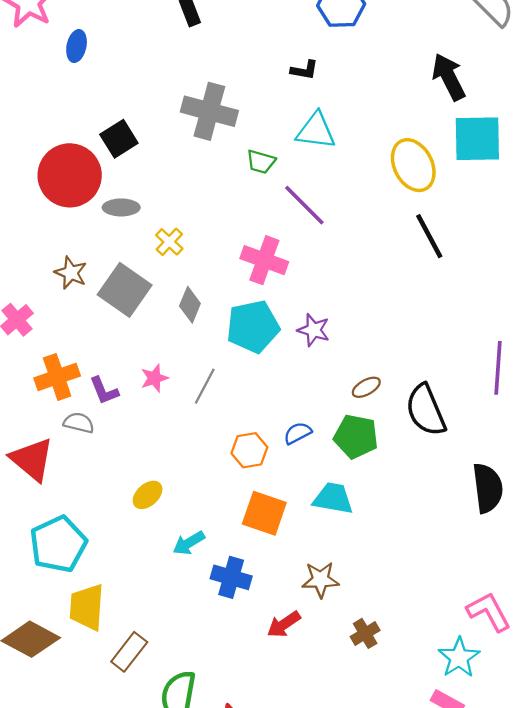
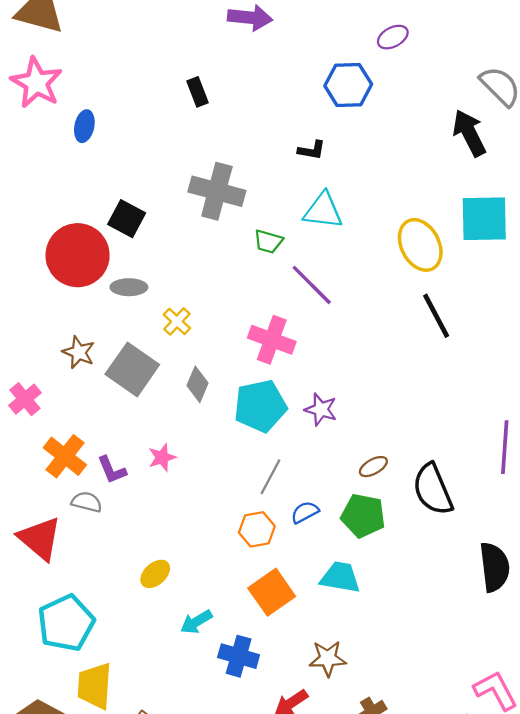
black arrow: (449, 77) -> (469, 133), moved
black square: (119, 139) -> (127, 219), turned -30
orange cross: (57, 377) -> (65, 456), turned -33
gray line: (205, 386) -> (271, 477), moved
orange square: (264, 513) -> (272, 592), turned 36

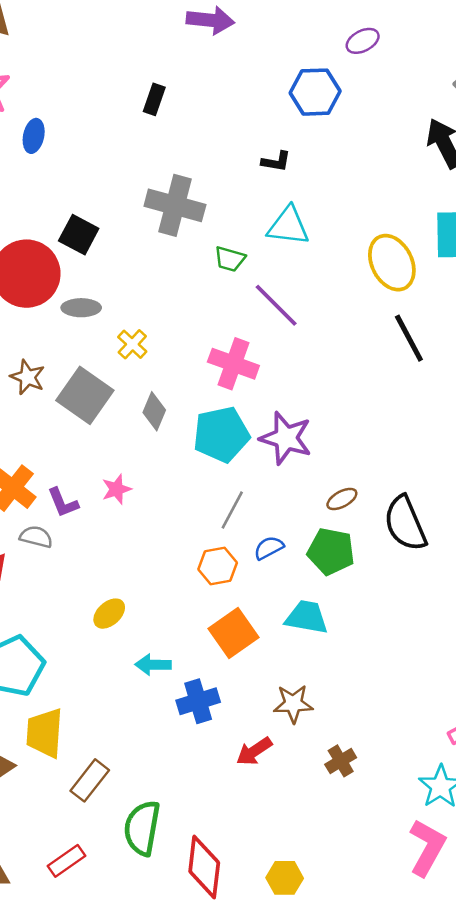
black rectangle: (197, 92) -> (154, 99), turned 40
purple star: (321, 409) -> (286, 438), size x1.5
cyan arrow: (196, 622) -> (153, 665), turned 32
blue cross: (239, 656) -> (198, 701), turned -33

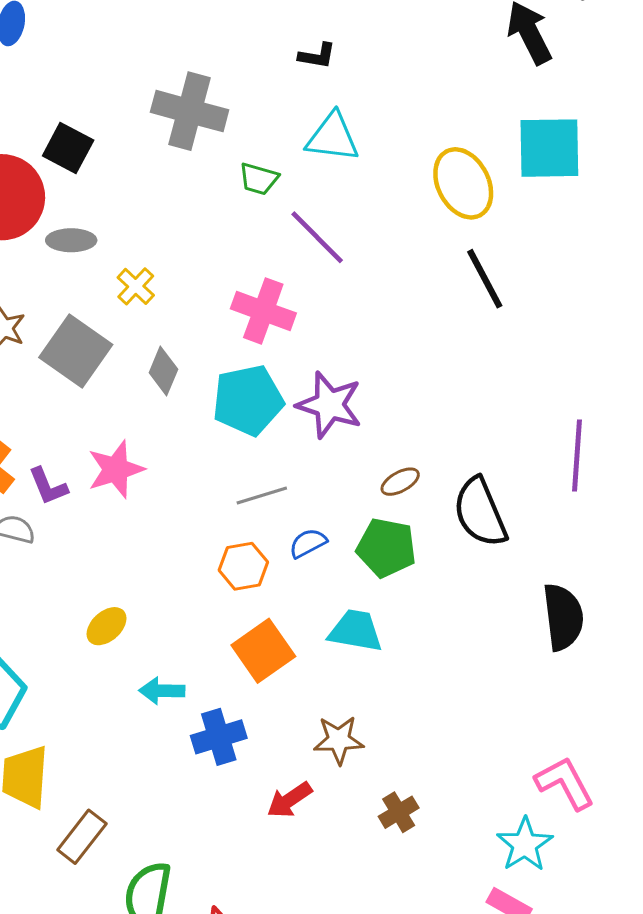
pink star: (116, 489) -> (116, 469), size x1.5
gray line: (232, 510) -> (262, 495), turned 45

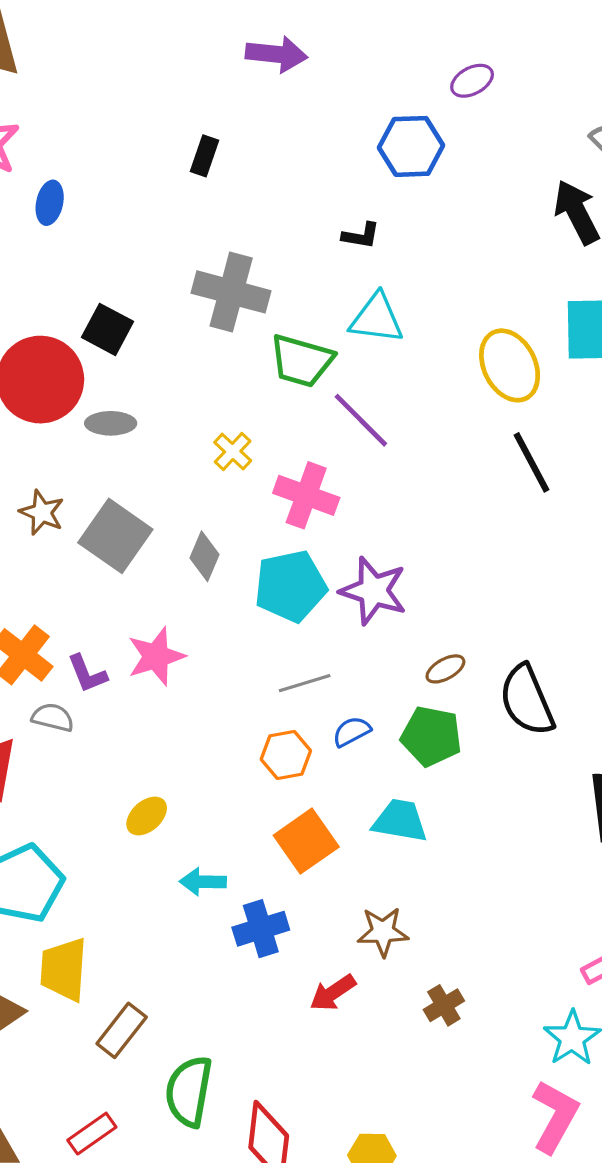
green trapezoid: (259, 179) -> (302, 361), size x1.6
yellow cross: (136, 286) -> (233, 451), moved

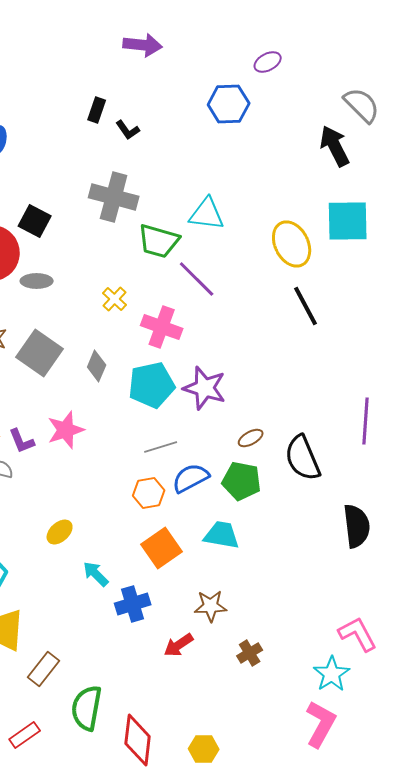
black L-shape: (361, 236) -> (128, 130), moved, turned 45
blue semicircle: (352, 732) -> (191, 478), size x1.5
cyan arrow: (203, 882) -> (96, 574), turned 44

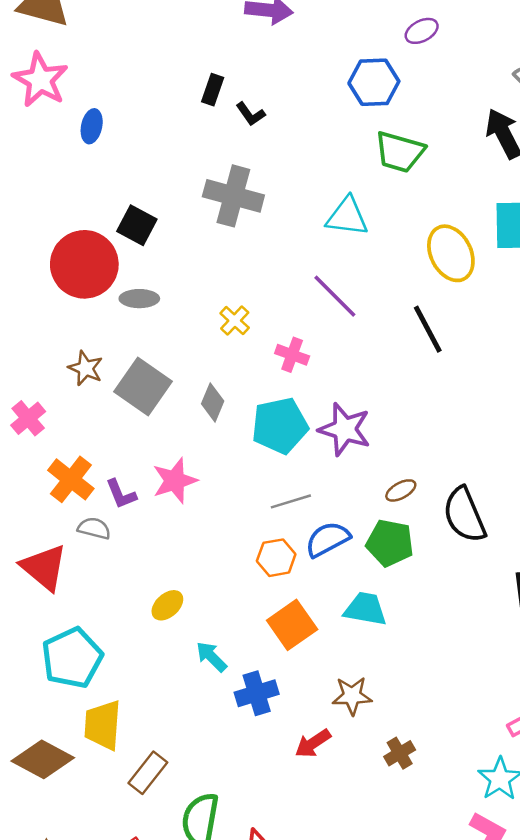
green trapezoid: (159, 241) -> (400, 152), moved
black line: (306, 306) -> (428, 329), moved
pink cross: (162, 327) -> (292, 355), size x0.7

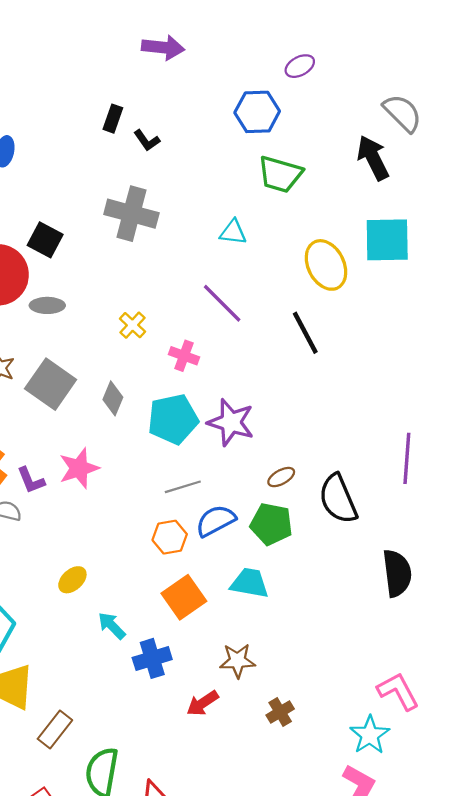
cyan triangle: (347, 217) -> (233, 232), size x0.7

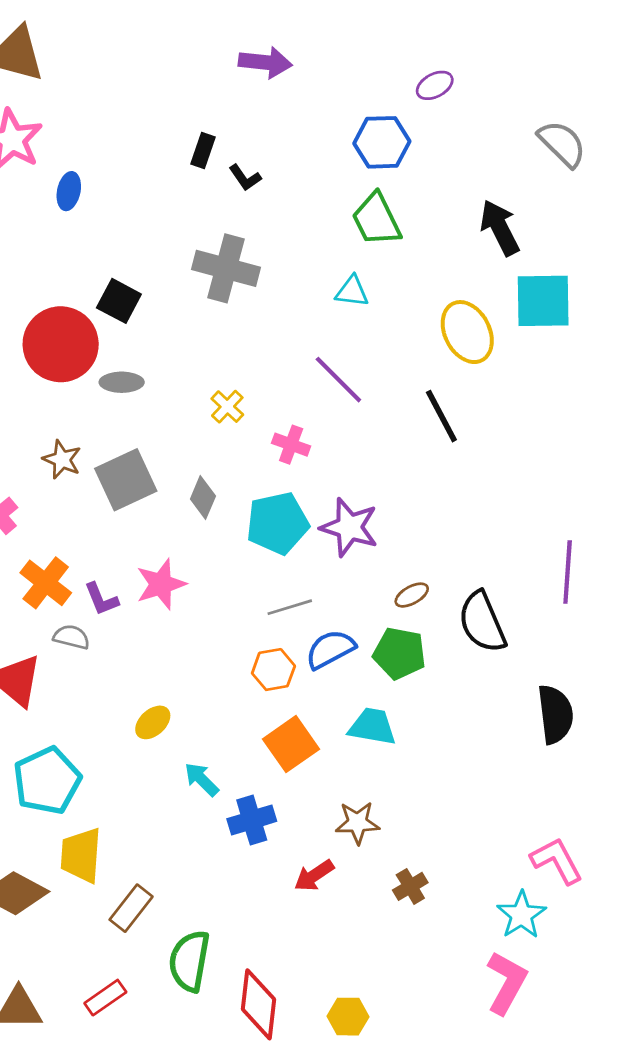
black arrow: (373, 158) -> (500, 228), moved
green trapezoid: (280, 174) -> (376, 220), moved, turned 48
gray square: (51, 384) -> (126, 480), turned 30

